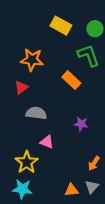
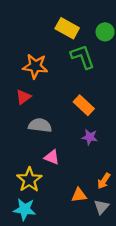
green L-shape: (89, 55) -> (83, 57), moved
orange rectangle: (71, 80) -> (84, 105), moved
orange triangle: (71, 190) -> (79, 195), moved

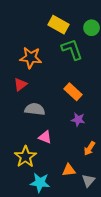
orange arrow: (104, 181) -> (89, 148), moved
cyan star: (25, 209) -> (40, 183), moved

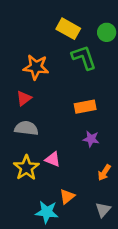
orange rectangle: (73, 92) -> (85, 107), turned -54
gray semicircle: (35, 109) -> (26, 128), moved
yellow star: (25, 157) -> (26, 168), moved
orange triangle: (69, 170) -> (67, 196), moved, turned -32

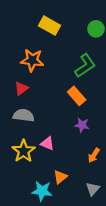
yellow rectangle: (68, 29) -> (49, 26), moved
green L-shape: (84, 57) -> (85, 66), moved, turned 75
orange rectangle: (85, 107) -> (77, 96), turned 60

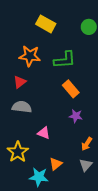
green L-shape: (85, 66) -> (65, 60), moved, turned 30
yellow star: (24, 151) -> (18, 152), moved
gray triangle: (93, 189) -> (86, 165), moved

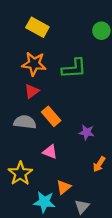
yellow rectangle: (46, 24) -> (37, 27), moved
red triangle: (20, 82) -> (32, 91), moved
orange rectangle: (71, 89) -> (51, 116), moved
gray triangle: (86, 165) -> (82, 207), moved

